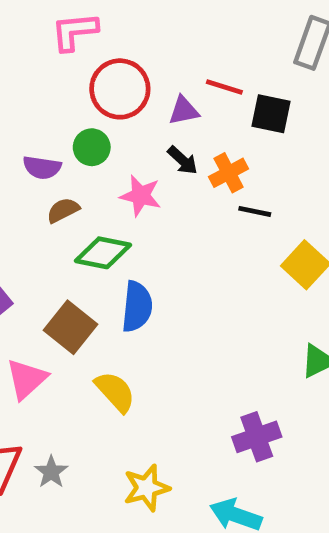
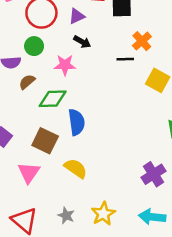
orange cross: (229, 173) -> (142, 41), moved
gray star: (51, 472) -> (66, 216), moved

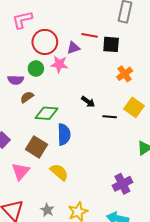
black arrow: (82, 42) -> (88, 102), moved
black line: (125, 59) -> (110, 117), moved
pink star: (65, 65) -> (59, 64), moved

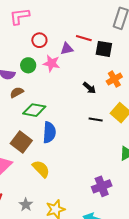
red circle: (45, 42) -> (39, 40), size x0.6
black arrow: (88, 102) -> (89, 88), moved

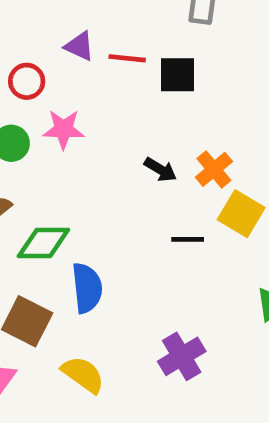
purple triangle: (67, 49) -> (79, 46), moved, turned 48
orange cross: (114, 79) -> (214, 169), moved
purple cross: (102, 186) -> (182, 356), moved

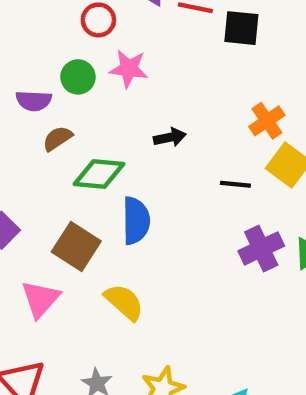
black arrow: (160, 170) -> (170, 137), moved, turned -48
purple cross: (182, 356) -> (261, 248), moved

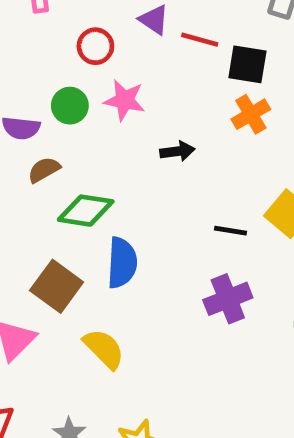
orange cross: (267, 121) -> (251, 114), moved
black arrow: (170, 137) -> (177, 151), moved
purple cross: (261, 248) -> (228, 299), moved

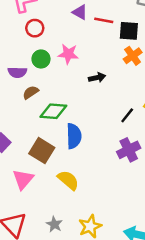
red circle: (95, 46) -> (35, 28), moved
black line: (231, 231) -> (127, 115), turned -56

